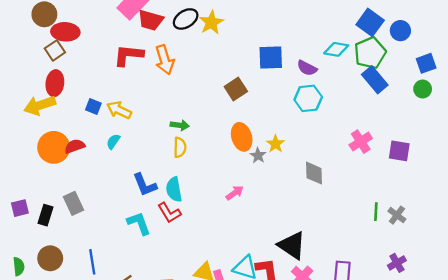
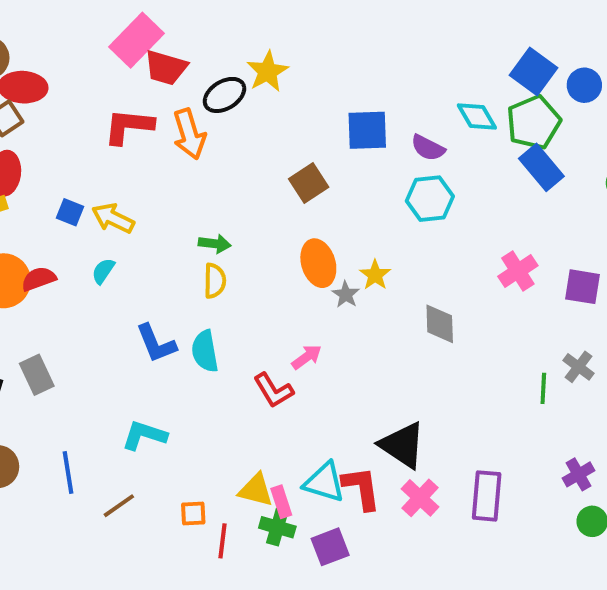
black ellipse: (186, 19) -> (224, 95), moved
cyan diamond: (336, 49) -> (477, 116), turned 50
red L-shape: (169, 213) -> (273, 390), moved
gray cross: (397, 215) -> (578, 367), moved
cyan L-shape: (139, 223) -> (144, 435), moved, turned -52

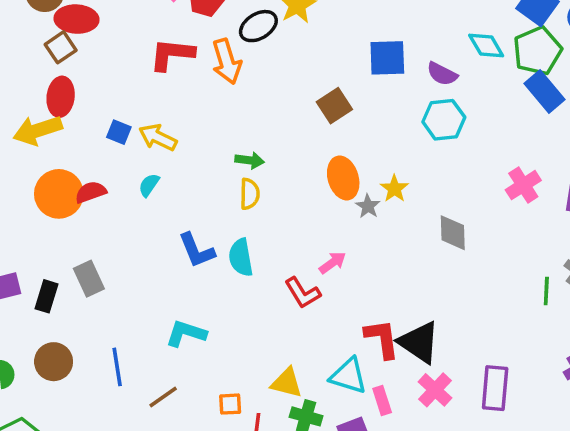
red L-shape: (361, 488) -> (382, 339), moved
pink rectangle: (281, 502) -> (382, 401), moved

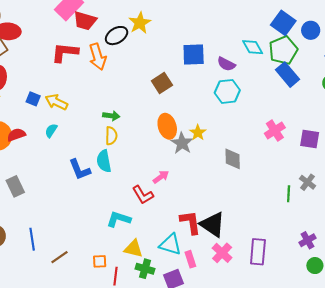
gray star: (368, 206) -> (182, 143), size x1.5
cyan semicircle: (241, 257) -> (104, 161), moved
cyan L-shape: (186, 333) -> (119, 219), moved

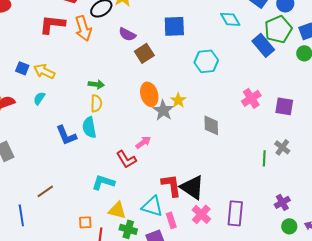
green pentagon: (283, 50) -> (278, 29), moved
purple semicircle: (226, 64) -> (127, 34), moved
blue line: (32, 239) -> (21, 215), moved
brown line: (60, 257) -> (45, 191), moved

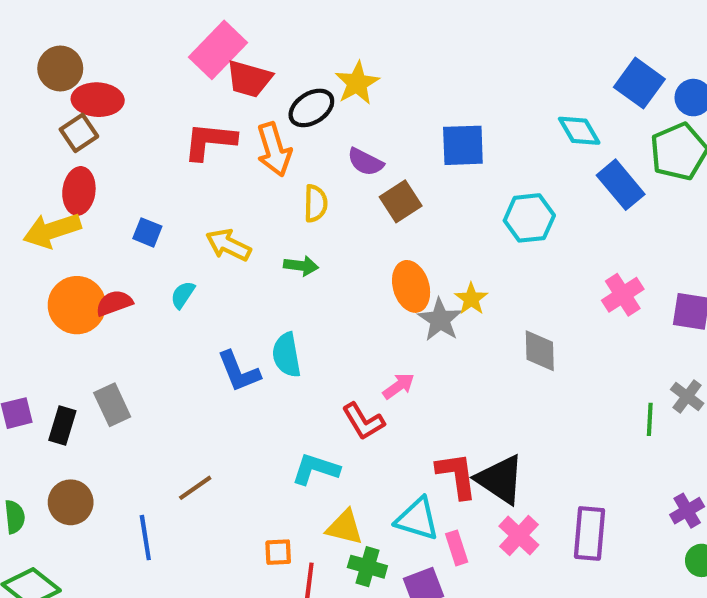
blue rectangle: (263, 45) -> (621, 185), moved
yellow arrow: (44, 71) -> (228, 245), moved
yellow semicircle: (96, 103) -> (316, 203), moved

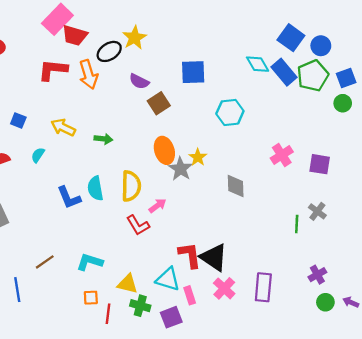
blue rectangle: (621, 185) -> (284, 72), moved
yellow semicircle: (316, 203) -> (131, 186), moved, size x1.5
cyan L-shape: (316, 469) -> (90, 262), moved

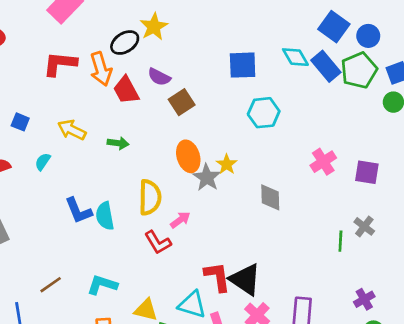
red trapezoid: (75, 35) -> (126, 90), moved, turned 45
blue square: (193, 72) -> (243, 65), moved
cyan semicircle: (95, 188) -> (105, 216), moved

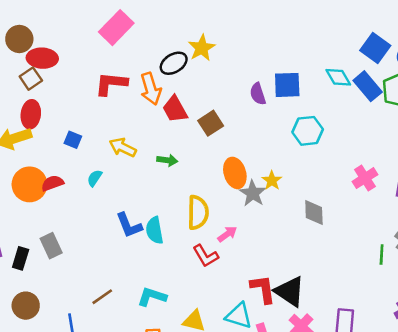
purple semicircle: (159, 77) -> (258, 94), moved, turned 45
brown square: (182, 102) -> (211, 123), moved

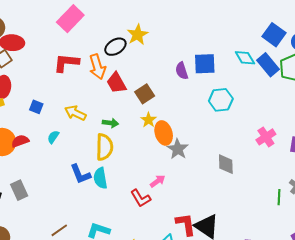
yellow star: (272, 181) -> (149, 120), moved
yellow semicircle: (198, 212) -> (104, 147), moved

